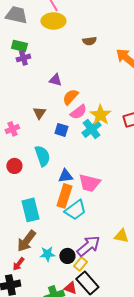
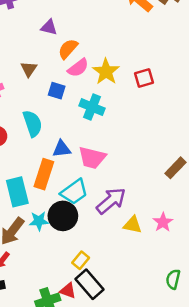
cyan cross: (91, 129) -> (92, 107), moved, turned -30
orange rectangle: (64, 196) -> (44, 174), moved
purple arrow: (88, 246) -> (111, 201), moved
cyan star: (47, 254) -> (39, 221), moved
black circle: (67, 256) -> (63, 216), moved, size x1.5

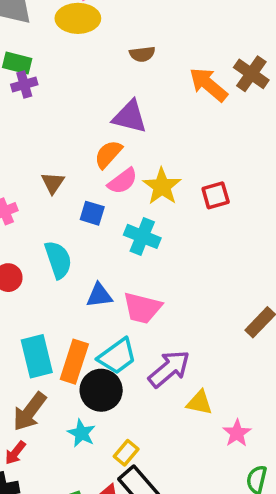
purple triangle: (49, 27) -> (130, 117), moved, size x1.5
orange rectangle: (44, 174) -> (74, 362), moved
cyan star: (39, 221) -> (81, 433), moved, turned 30
pink star: (163, 222) -> (237, 433), moved

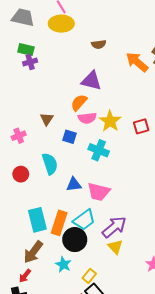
pink semicircle: (123, 181) -> (87, 118), turned 30
yellow triangle: (199, 403) -> (115, 247), moved, turned 35

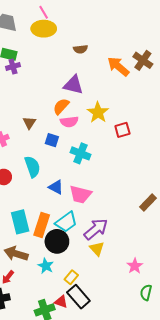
yellow star: (110, 121) -> (98, 113), moved
blue triangle: (74, 185) -> (56, 187), turned 35
brown arrow: (33, 252) -> (16, 254), turned 70

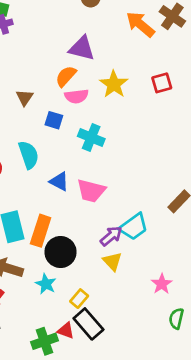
red square: (122, 130) -> (162, 83), moved
cyan trapezoid: (66, 222) -> (134, 227), moved
purple arrow: (96, 229) -> (111, 236), size x0.7

